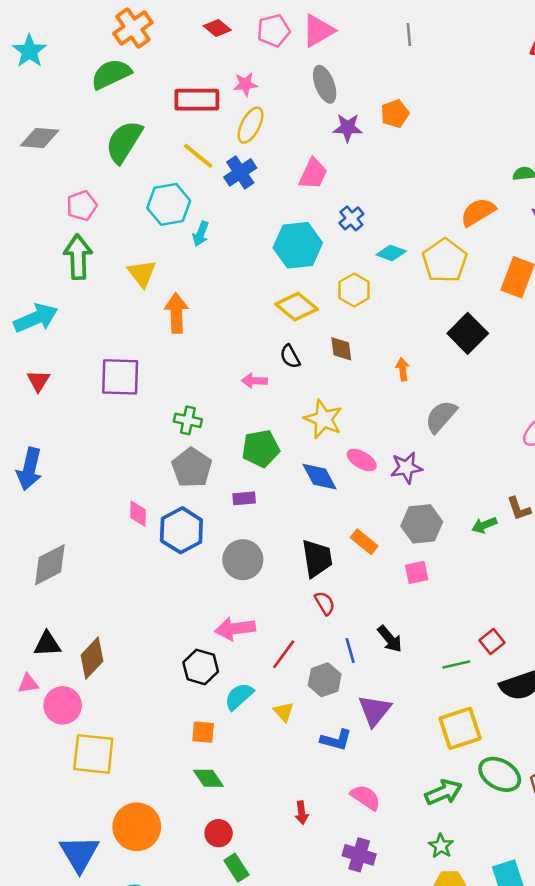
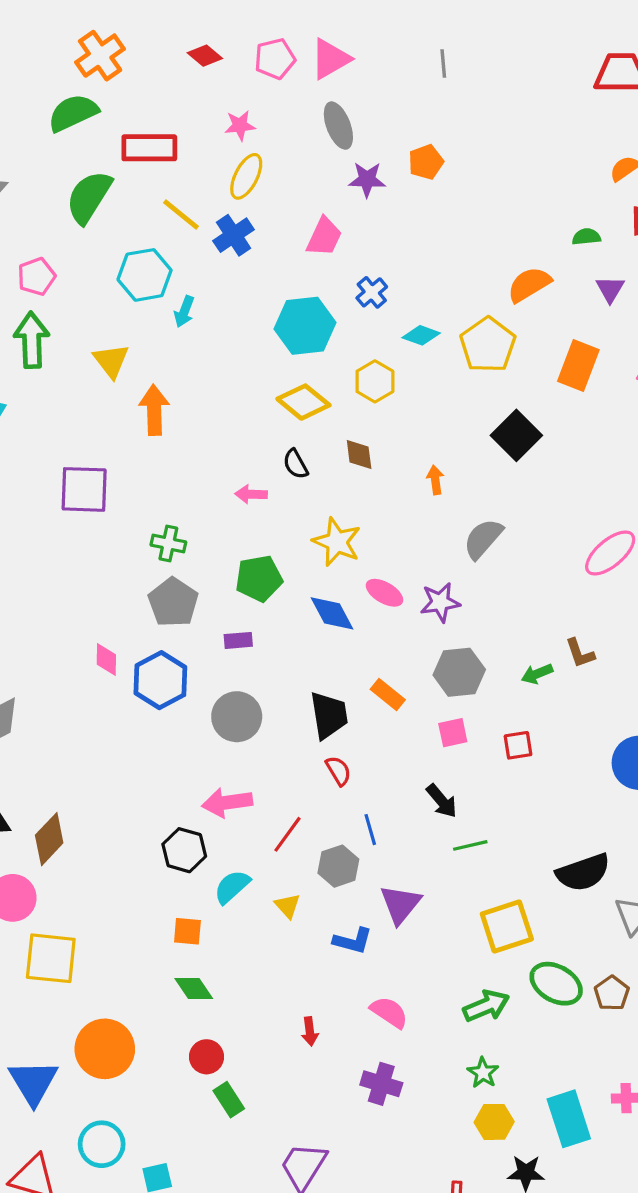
red rectangle: (197, 100) -> (149, 148), moved
black arrow: (390, 639) -> (442, 801), moved
red square: (492, 641) -> (518, 745), moved, turned 30
green line: (456, 664) -> (470, 845), moved

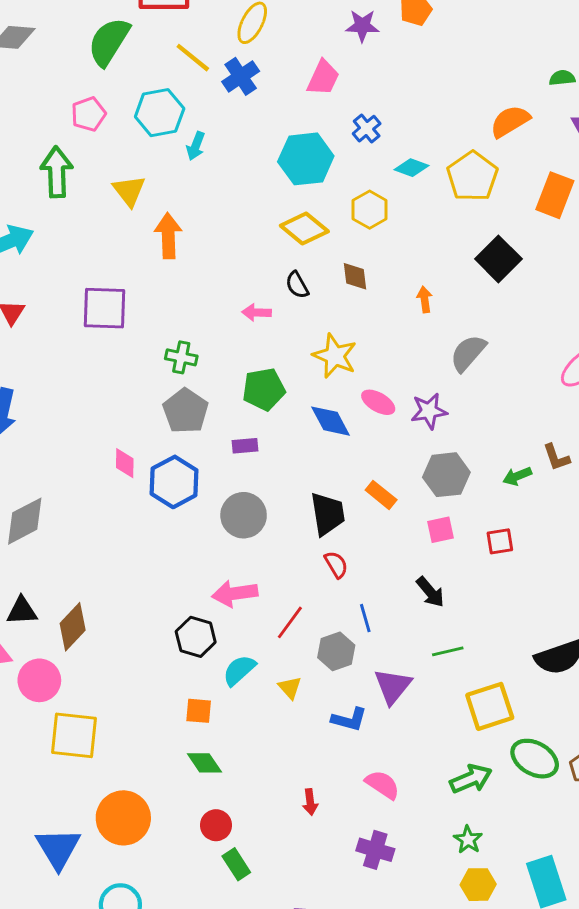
pink pentagon: (36, 276) -> (89, 114), moved
green line: (470, 845) -> (448, 651), moved

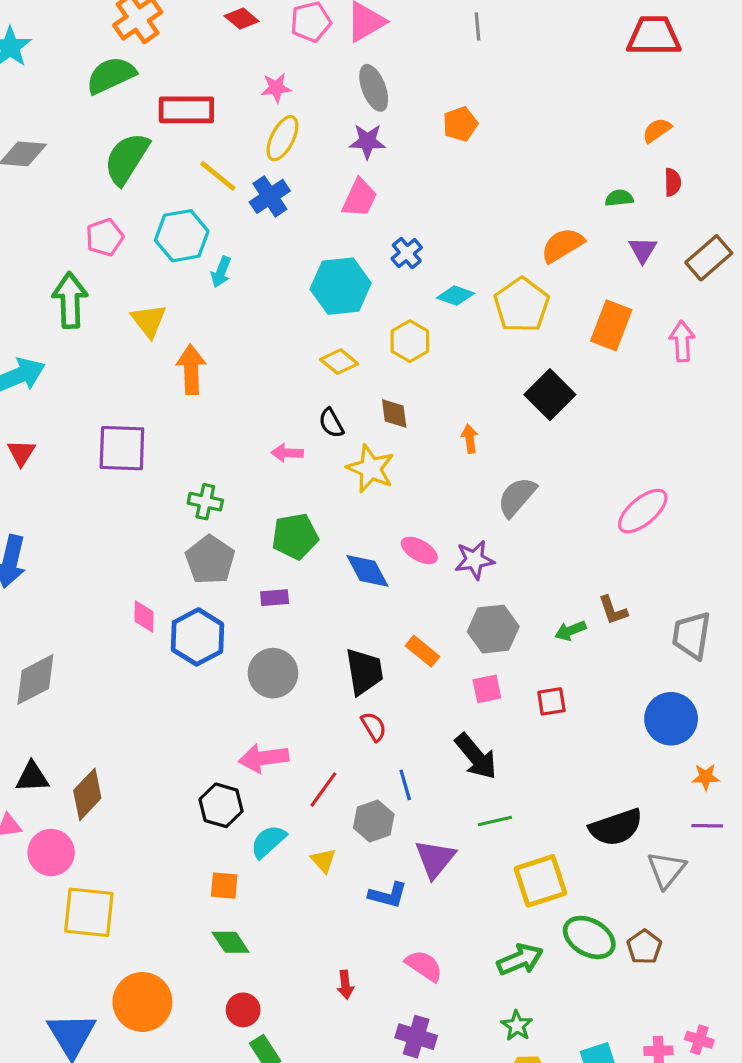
purple star: (362, 26) -> (367, 141), moved
yellow diamond: (304, 228) -> (339, 362), size x0.7
yellow star: (335, 356) -> (371, 469), moved
black arrow: (430, 592) -> (476, 757), size x1.4

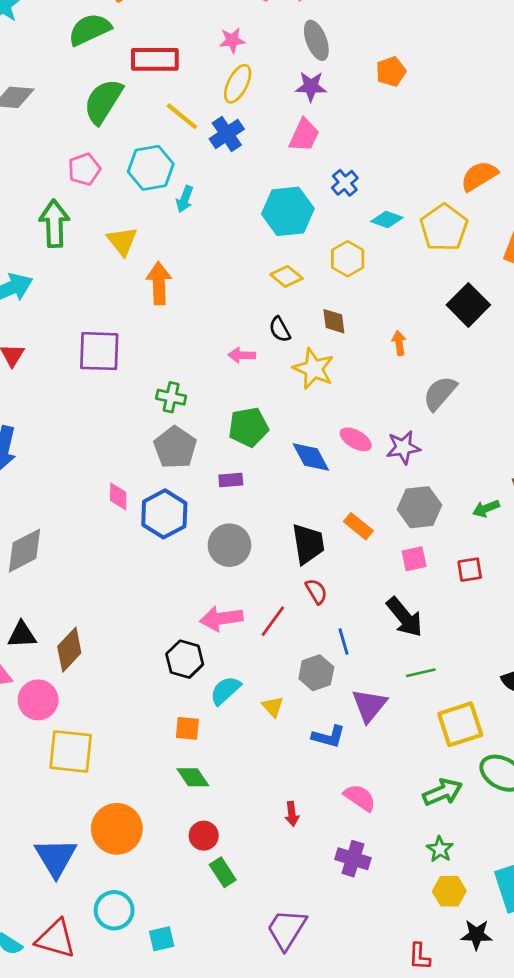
red line: (323, 790) -> (273, 621), moved

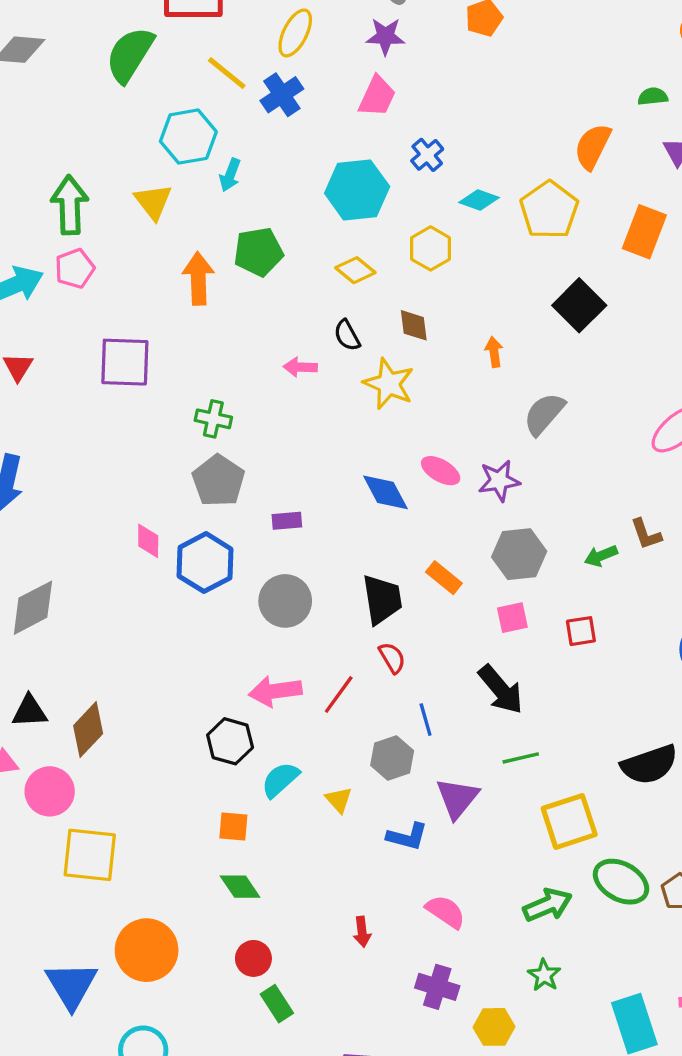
pink pentagon: (84, 169) -> (75, 269), moved
orange semicircle: (479, 176) -> (593, 147), turned -33
yellow triangle: (122, 241) -> (153, 202), moved
green pentagon: (248, 427) -> (258, 252), moved
yellow hexagon: (449, 891) -> (494, 1027), moved

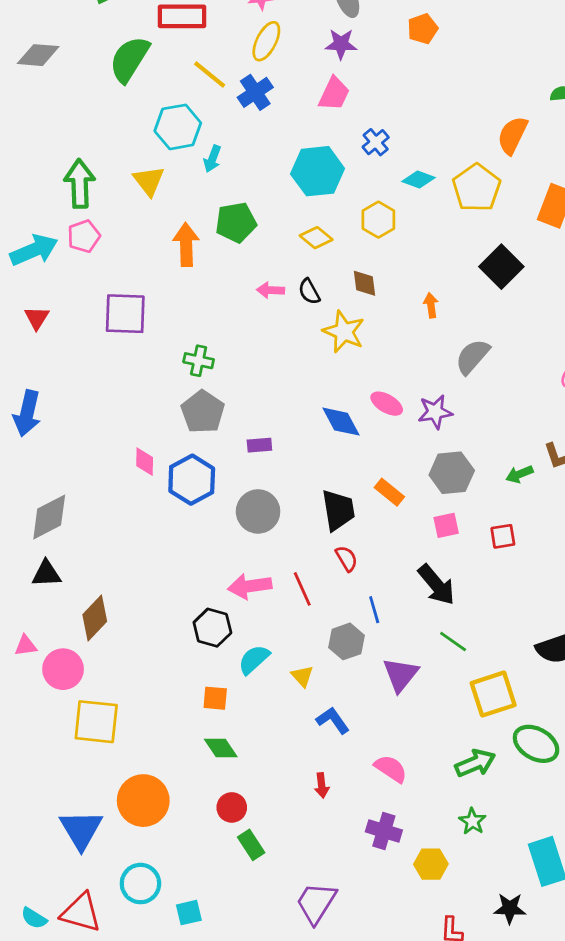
pink arrow: (300, 367) -> (270, 290), moved
red line: (339, 695) -> (302, 589), turned -60
black triangle: (30, 711) -> (46, 574), moved
green line: (521, 758) -> (453, 641), turned 48
blue L-shape: (407, 837) -> (333, 720), moved, turned -140

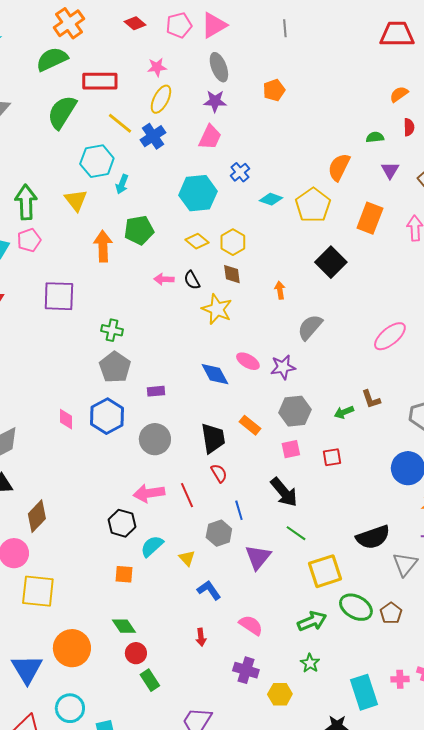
yellow hexagon: (378, 220) -> (233, 242), moved
pink diamond: (145, 462) -> (66, 419), moved
green diamond: (221, 748) -> (124, 626), moved

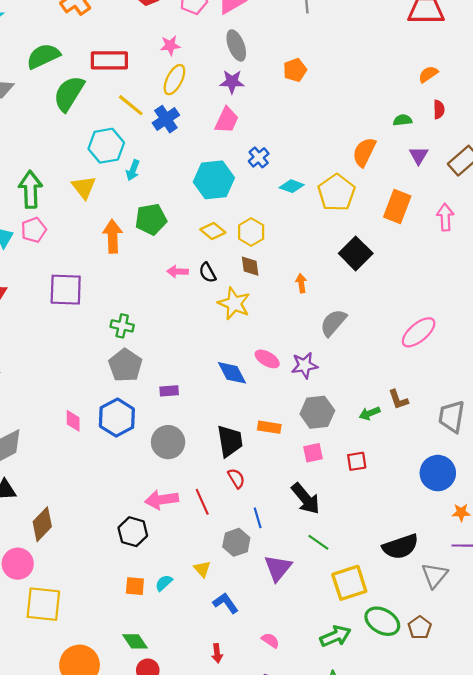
green semicircle: (52, 59) -> (43, 56), moved
orange rectangle: (250, 425) -> (269, 427), turned -30
cyan semicircle: (152, 546) -> (164, 583), moved, size x0.7
pink semicircle: (251, 625) -> (270, 640), size x0.7

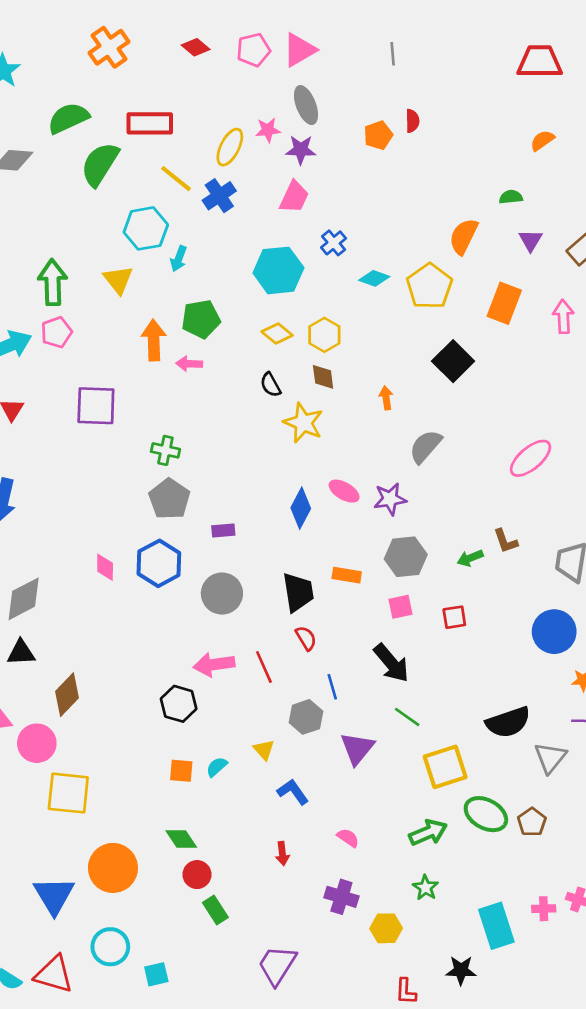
pink star: (170, 45) -> (268, 130), moved
red semicircle: (439, 109) -> (412, 121), moved
pink arrow: (178, 272) -> (189, 364), moved
blue diamond: (232, 373) -> (301, 508), turned 56

